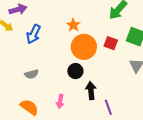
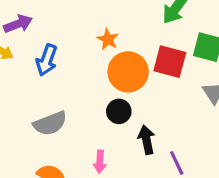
red square: (111, 43) -> (170, 62), size x1.5
gray semicircle: (32, 74) -> (50, 123), size x1.5

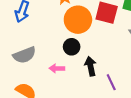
pink arrow: (100, 162) -> (57, 68), moved, turned 88

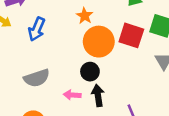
black arrow: (91, 66) -> (98, 95), moved

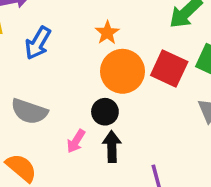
gray semicircle: (37, 78) -> (29, 111), turned 30
pink arrow: (72, 95) -> (76, 141), turned -70

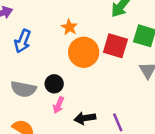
black circle: (105, 112) -> (54, 84), moved
black arrow: (112, 147) -> (85, 118), moved, turned -90

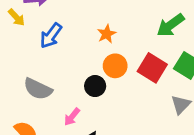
orange circle: (84, 52) -> (115, 66), size x0.7
black circle: (54, 84) -> (95, 86), moved

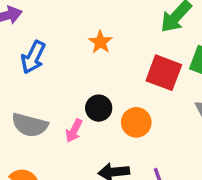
orange circle: (115, 66) -> (136, 122), moved
pink arrow: (72, 117) -> (74, 131), moved

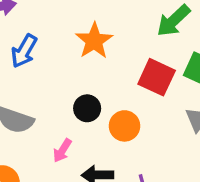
orange star: (100, 42) -> (94, 41), size x1.5
pink arrow: (74, 131) -> (62, 150), moved

